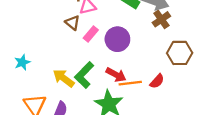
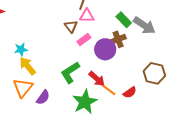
brown cross: (161, 19) -> (118, 39), moved
yellow arrow: (64, 78) -> (28, 66), moved
orange line: (130, 83) -> (107, 89), turned 30

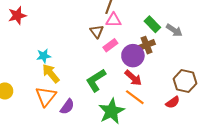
gray arrow: (144, 25) -> (174, 30), size x0.7
red arrow: (97, 79) -> (133, 78), moved
red semicircle: (130, 92) -> (173, 102), moved

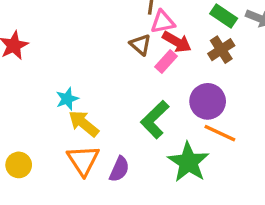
purple circle: (133, 56) -> (208, 101), moved
red arrow: (133, 78) -> (177, 42), moved

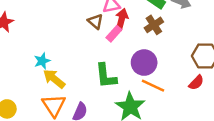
red arrow: (177, 42) -> (122, 19), turned -105
green L-shape: (155, 120) -> (106, 76), turned -52

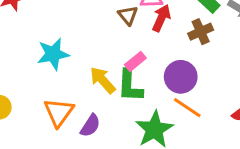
pink rectangle: (114, 34) -> (135, 61), moved
cyan star: (42, 61) -> (53, 54), size x1.5
yellow arrow: (54, 79) -> (103, 80), moved

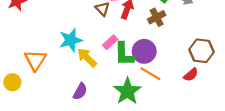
cyan star: (53, 54) -> (71, 40), moved
green L-shape: (130, 86) -> (124, 54), moved
orange triangle: (59, 112) -> (35, 60), moved

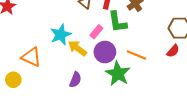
purple circle: (144, 51) -> (105, 52), moved
green L-shape: (124, 54) -> (117, 22), moved
orange triangle: (35, 60) -> (31, 57), turned -30

